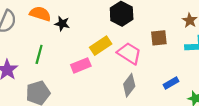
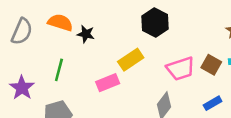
brown square: (159, 38) -> (211, 65), moved, turned 35
pink trapezoid: (129, 53) -> (181, 69), moved, turned 130

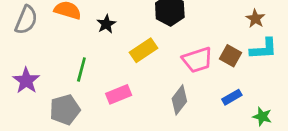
black star: (86, 34) -> (106, 24), moved, turned 30
green line: (59, 70) -> (81, 70), moved
pink rectangle: (108, 83) -> (119, 94), moved

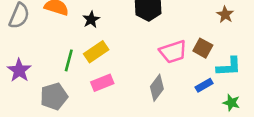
cyan L-shape: (264, 49) -> (229, 67), moved
yellow rectangle: (144, 50) -> (96, 52), moved

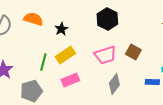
brown square: (203, 48) -> (133, 52), moved
pink trapezoid: (173, 52) -> (105, 55), moved
blue rectangle: (204, 85) -> (152, 82), turned 32

